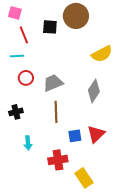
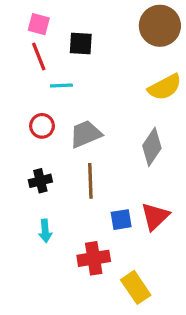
pink square: (15, 13) -> (39, 24), moved
brown circle: (76, 16) -> (160, 26), moved
cyan line: (17, 56) -> (61, 86), moved
black cross: (16, 112) -> (40, 181), moved

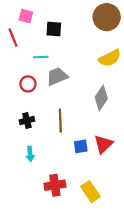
red line: (39, 56) -> (13, 38), moved
gray trapezoid: (86, 134) -> (57, 76), moved
red cross: (94, 258) -> (55, 185), moved

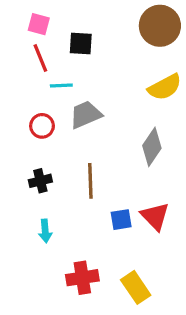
red line: (13, 38) -> (40, 58), moved
red triangle: (103, 144) -> (155, 216), turned -30

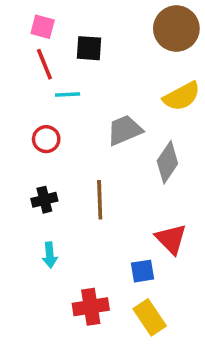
gray trapezoid: (86, 115) -> (125, 130), moved
blue square: (121, 220) -> (142, 271), moved

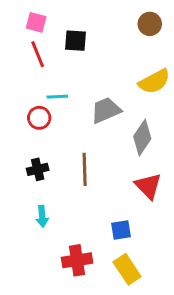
brown circle: (176, 29) -> (150, 24), size x0.6
cyan line: (68, 95) -> (57, 97), moved
red triangle: (171, 239) -> (148, 186), moved

